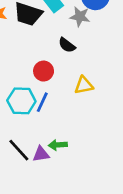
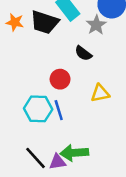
gray star: (80, 17) -> (96, 25), turned 30
blue line: (42, 102) -> (59, 110), turned -42
green arrow: (58, 145) -> (74, 153), size x1.5

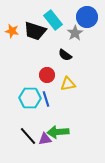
yellow triangle: (100, 93) -> (68, 84), moved

